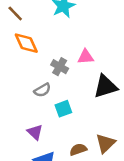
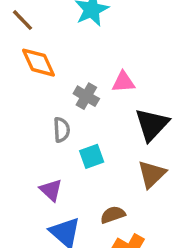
black triangle: (105, 86) -> (152, 124), turned -30
gray semicircle: (42, 90) -> (62, 130), turned -63
brown triangle: (105, 143) -> (152, 174), moved

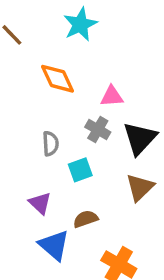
orange diamond: (39, 63) -> (58, 79), moved
gray cross: (86, 96) -> (98, 130), moved
brown semicircle: (113, 215) -> (86, 219), moved

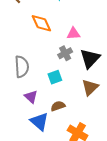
gray cross: (98, 130) -> (65, 53), turned 32
gray semicircle: (50, 144) -> (22, 67), moved, size x1.5

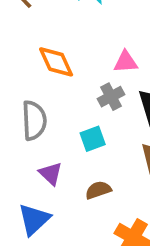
orange diamond: (41, 23) -> (56, 62), moved
blue triangle: (39, 122) -> (34, 219), moved, turned 36

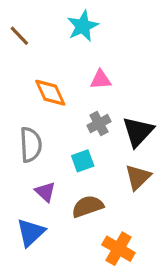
pink triangle: (126, 62) -> (101, 80), moved
brown semicircle: (98, 190) -> (88, 206), size x1.4

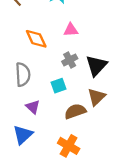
brown semicircle: (88, 206) -> (75, 111), moved
orange cross: (118, 249) -> (69, 146), moved

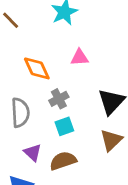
gray cross: (70, 60) -> (59, 99), moved
brown semicircle: (75, 111) -> (63, 161), moved

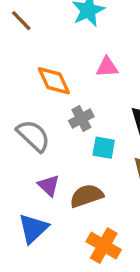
gray semicircle: (20, 113) -> (33, 136), turned -44
cyan square: (64, 126) -> (104, 148), moved, turned 30

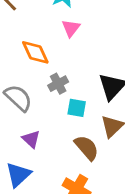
pink triangle: (107, 67) -> (71, 28), moved, turned -48
brown semicircle: (87, 196) -> (87, 148), moved, turned 68

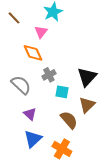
pink triangle: (71, 28) -> (41, 32), moved
blue triangle: (18, 175) -> (33, 139), moved

